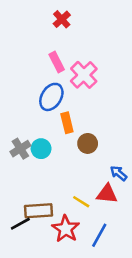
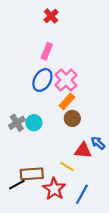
pink rectangle: (57, 62) -> (47, 51), turned 49
pink cross: (84, 75) -> (66, 80), moved
orange rectangle: (67, 123) -> (67, 101), moved, turned 56
red triangle: (107, 194) -> (83, 150), moved

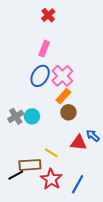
yellow line: (67, 166) -> (51, 153), moved

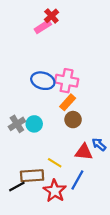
pink rectangle: (44, 49) -> (43, 27), moved, turned 35
blue ellipse: (40, 76) -> (43, 81), turned 75
pink cross: (62, 76) -> (67, 81), turned -35
blue line: (78, 184) -> (77, 180), moved

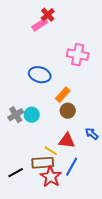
pink cross: (67, 81) -> (78, 55), moved
red triangle: (84, 152) -> (67, 141), moved
brown rectangle: (32, 176) -> (43, 163), moved

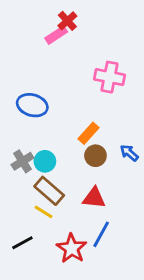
blue ellipse: (40, 75) -> (32, 105), moved
blue arrow: (92, 134) -> (129, 153), moved
yellow line: (51, 151) -> (44, 212), moved
brown rectangle: (43, 163) -> (49, 191), moved, turned 45

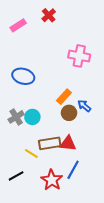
pink rectangle: (56, 35) -> (18, 25), moved
blue arrow: (129, 153) -> (84, 106), moved
brown rectangle: (49, 191) -> (50, 143), moved, turned -50

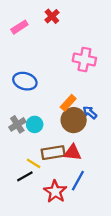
brown circle: (69, 113) -> (74, 120), size x1.5
black line: (16, 176) -> (25, 176), moved

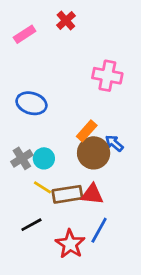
yellow line: (34, 163) -> (43, 187), moved

